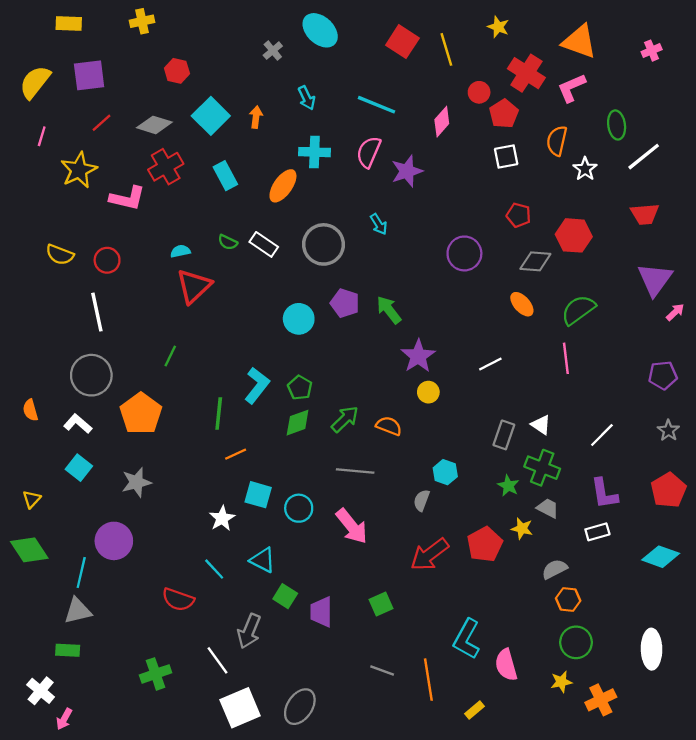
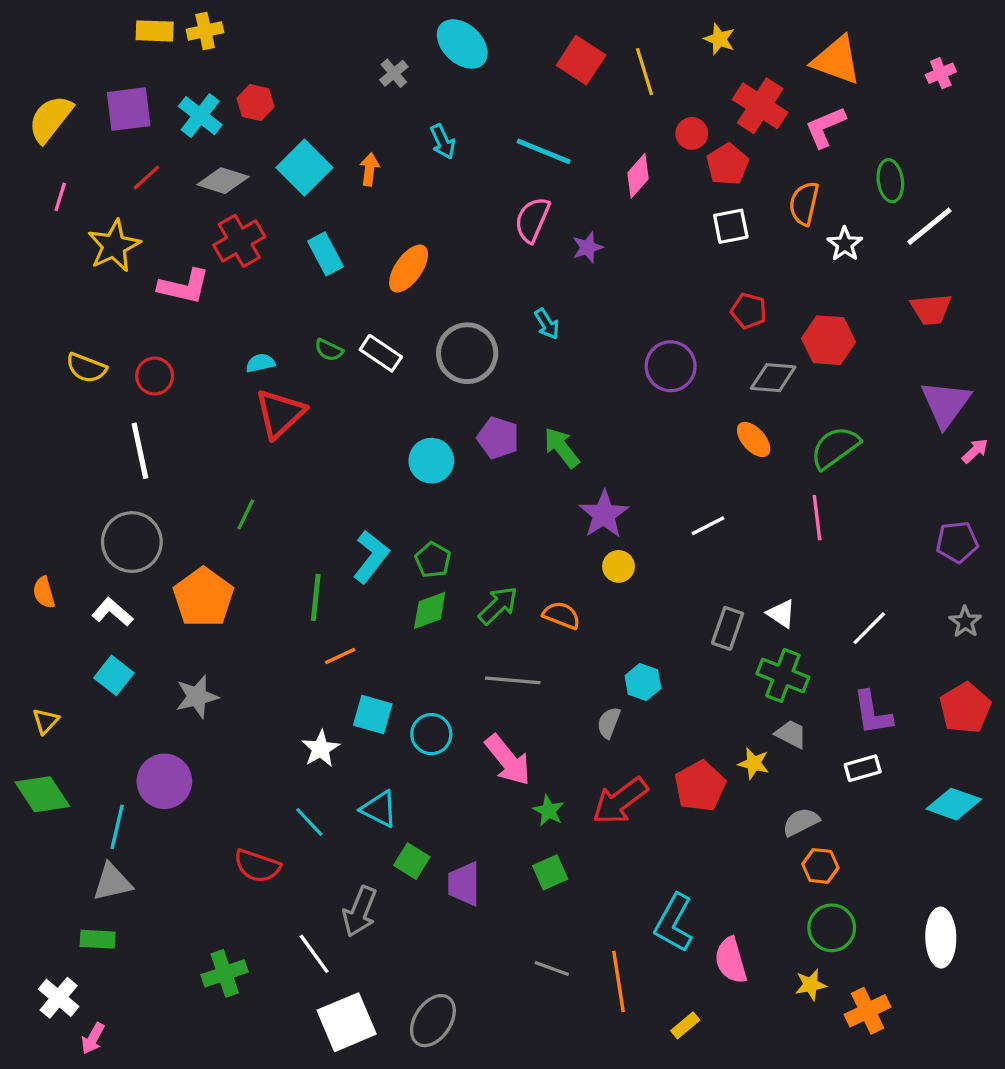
yellow rectangle: (69, 24) -> (155, 31), moved
cyan cross: (314, 152) -> (200, 116), moved, turned 36
purple star: (407, 171) -> (588, 247), size x0.7
green star: (508, 486) -> (549, 811), moved

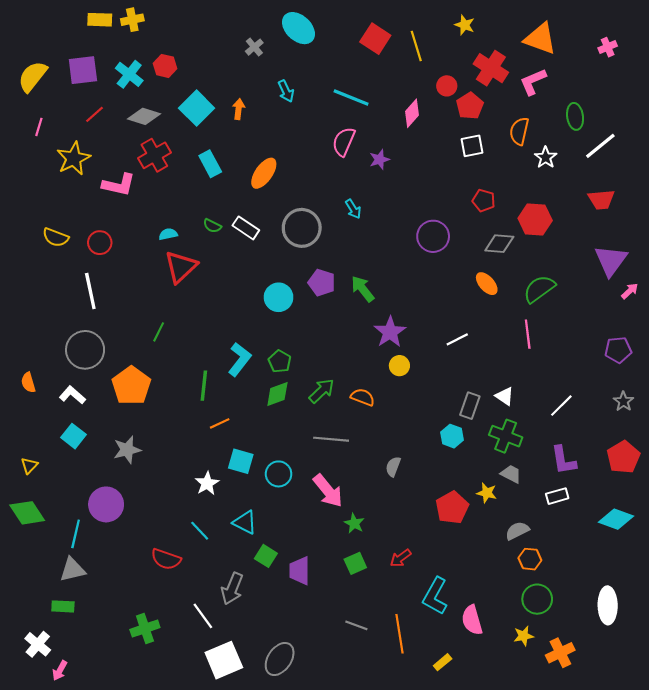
cyan hexagon: (643, 682) -> (452, 436), moved
red arrow: (620, 801) -> (400, 558), moved, size x0.6

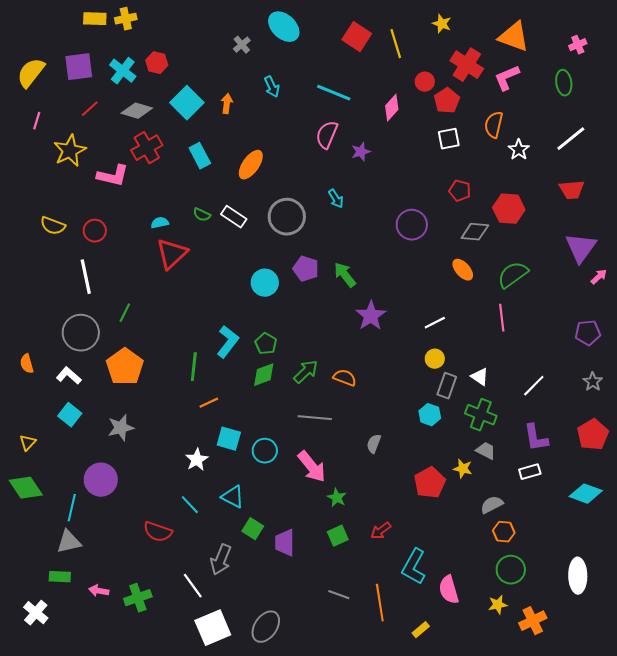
green ellipse: (575, 116) -> (564, 83), moved
green line: (159, 332) -> (125, 313), moved
yellow circle: (399, 366) -> (435, 359), moved
pink arrow: (60, 671) -> (99, 591), moved, turned 72

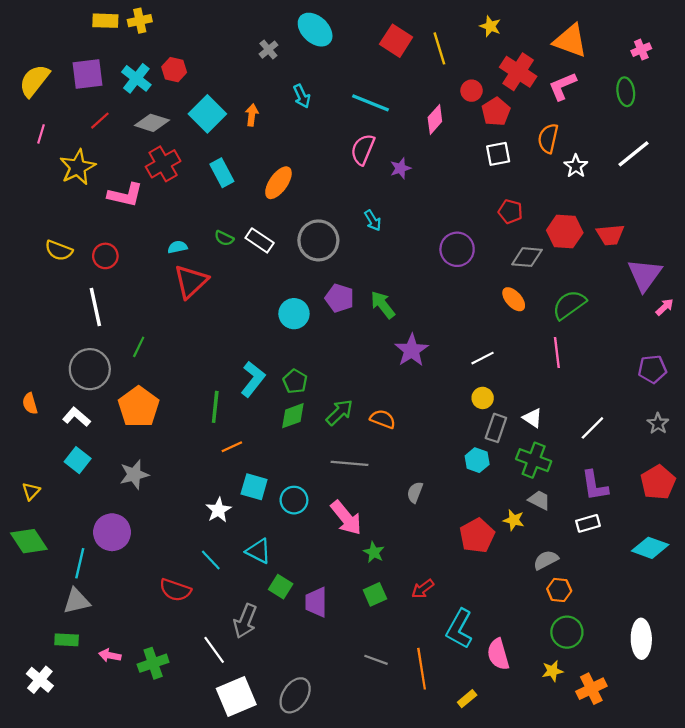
red trapezoid: (572, 190) -> (610, 235), moved

